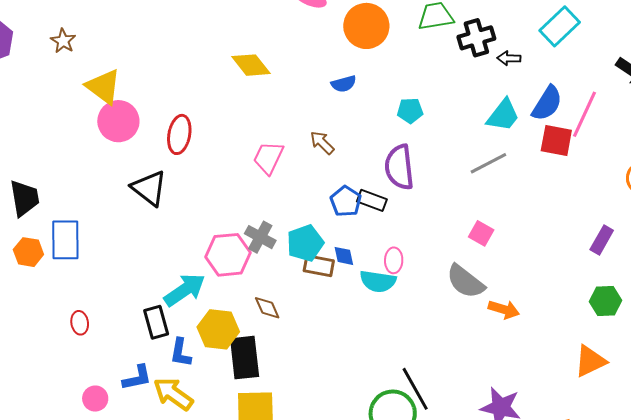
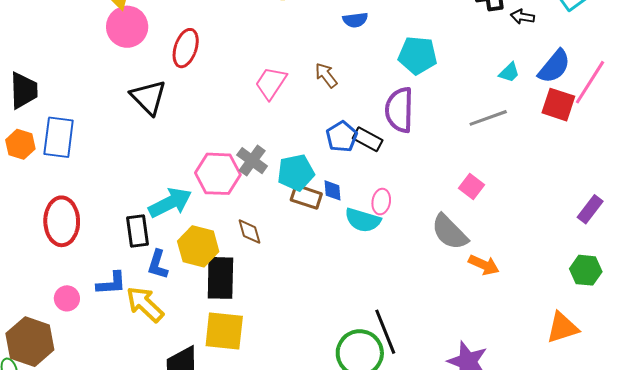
cyan pentagon: (410, 111) -> (418, 55), size x1.5
cyan trapezoid: (503, 115) -> (509, 72), size x0.6
red ellipse: (80, 323) -> (62, 221), size x2.0

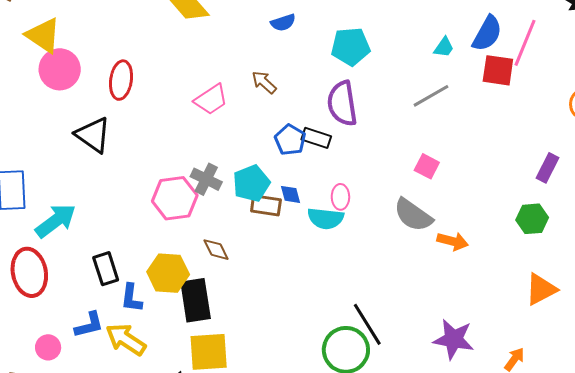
pink trapezoid: (271, 83) -> (211, 100), turned -147
cyan arrow: (170, 203) -> (56, 221), moved
green hexagon: (586, 270) -> (532, 219), moved

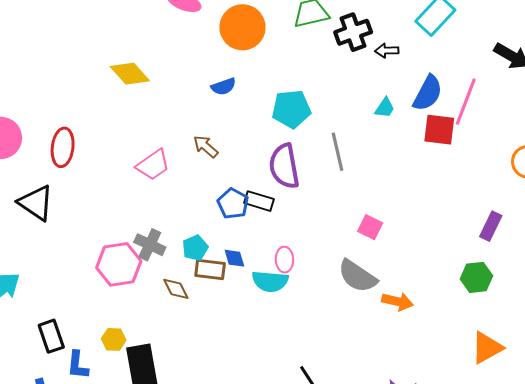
gray line: (431, 96) -> (338, 152), moved, turned -72
cyan pentagon: (251, 183) -> (195, 248), size x0.7
brown diamond: (216, 250) -> (176, 289), moved
yellow hexagon: (168, 273) -> (114, 339), size x0.6

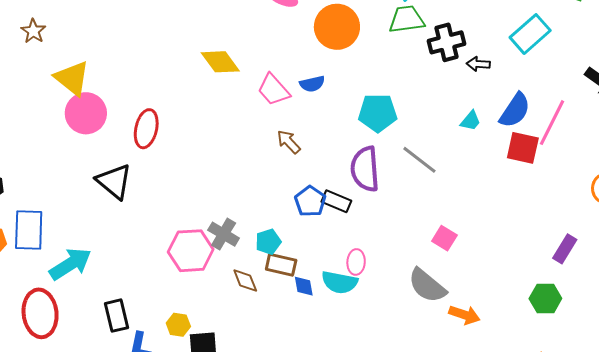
gray line: (338, 152) -> (419, 160), turned -45
pink trapezoid: (153, 165) -> (274, 90), moved, turned 78
blue diamond: (234, 258) -> (304, 286), moved

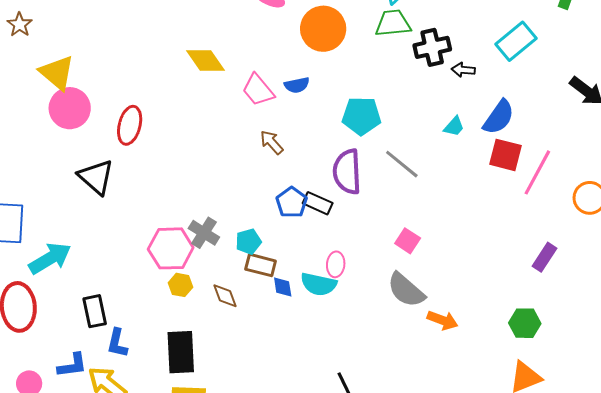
pink line: (552, 123) -> (537, 172), moved
pink square: (444, 238) -> (408, 241), moved
brown diamond: (245, 281) -> (225, 296), moved
green hexagon: (545, 299) -> (525, 323), moved
yellow hexagon: (178, 325) -> (180, 285), moved

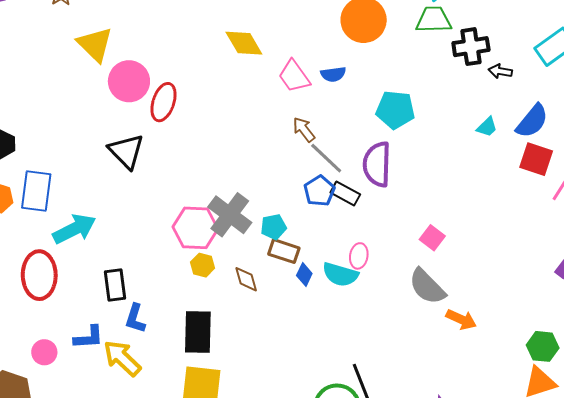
pink circle: (70, 108) -> (129, 81), moved
gray line: (402, 164) -> (326, 158), moved
gray cross: (204, 233) -> (230, 215), size x1.4
blue diamond: (283, 287) -> (304, 275), turned 30
green hexagon: (525, 323) -> (543, 346), moved

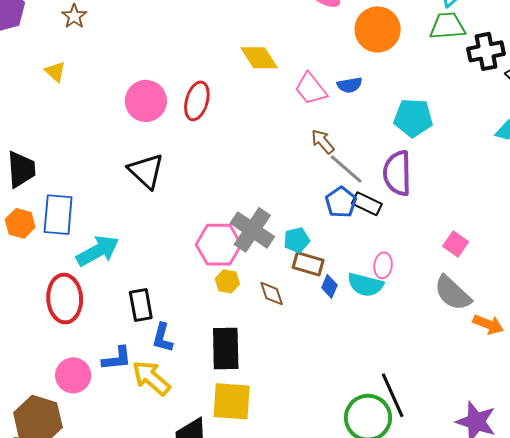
yellow triangle: (95, 44) -> (55, 72), moved, size x0.6
red ellipse: (163, 102) -> (197, 101), moved
pink circle: (44, 352) -> (73, 375), size x1.4

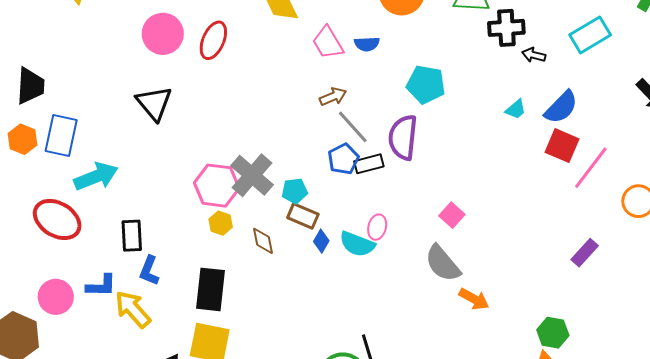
brown arrow: (323, 142) -> (333, 97), turned 100
black rectangle: (367, 204) -> (369, 164), turned -48
red ellipse: (65, 299) -> (57, 219), turned -63

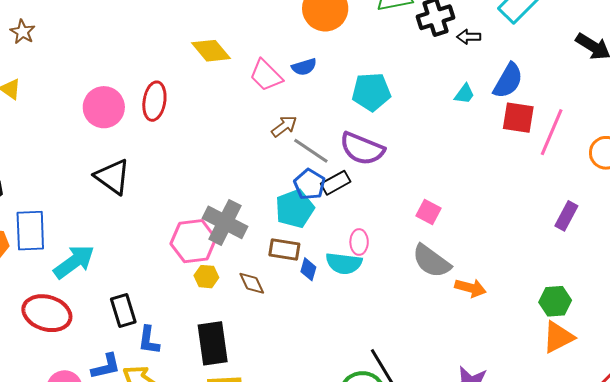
purple semicircle: (403, 137) -> (362, 149), turned -60
cyan pentagon: (295, 191) -> (295, 209), moved, size x1.5

